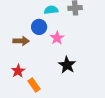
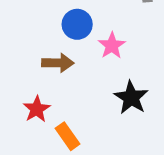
brown arrow: (21, 41) -> (58, 63), moved

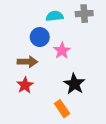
red star: (37, 109) -> (25, 85), moved
orange rectangle: (67, 136) -> (62, 109), moved

